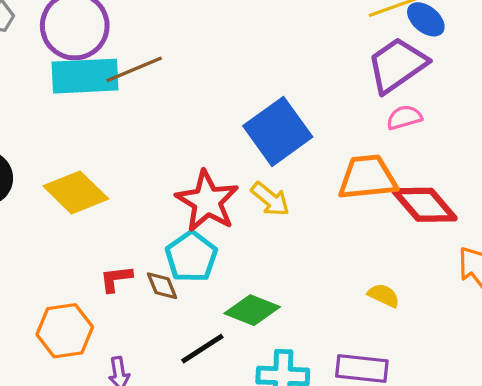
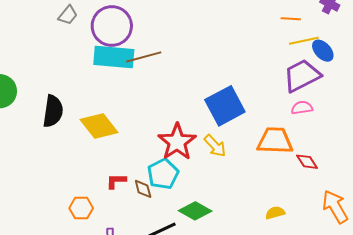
red diamond: (425, 205) -> (307, 162), size x0.6
yellow semicircle: (384, 295) -> (275, 213), turned -48
orange hexagon: (65, 331) -> (81, 208), size x0.7

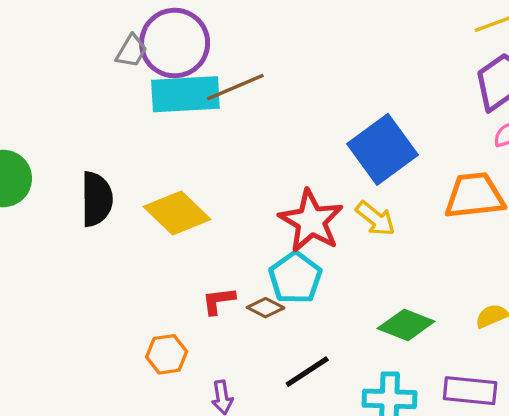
gray trapezoid: (68, 15) -> (131, 51), moved
brown diamond: (143, 189) -> (266, 308), turned -40
green diamond: (195, 211) -> (406, 325), moved

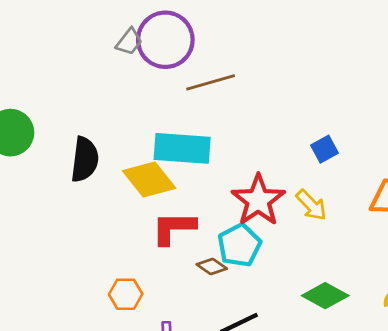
cyan rectangle: (185, 94) -> (182, 148), moved
blue square: (383, 149) -> (325, 149), size x0.5
red L-shape: (219, 301) -> (174, 228), moved, size x1.6

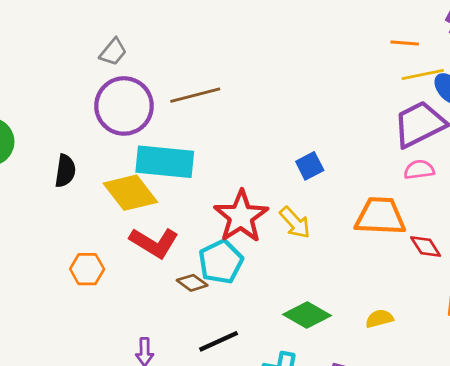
purple circle: (165, 40) -> (124, 106), moved
black semicircle: (85, 159) -> (65, 171), size x0.7
red L-shape: (174, 228) -> (154, 243), turned -150
orange hexagon: (126, 294) -> (87, 269), moved

